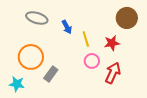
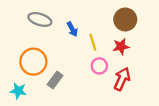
brown circle: (127, 18) -> (125, 19), moved

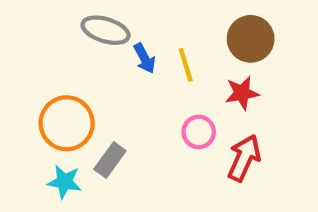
gray ellipse: (40, 19) -> (106, 30), moved
yellow line: (93, 42) -> (186, 65), moved
cyan star: (18, 91) -> (64, 182), moved

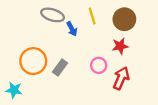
yellow line: (186, 65) -> (92, 16), moved
gray rectangle: (110, 160) -> (60, 67), moved
cyan star: (64, 182) -> (14, 90), moved

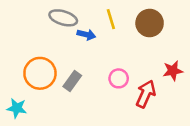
blue arrow: (72, 29) -> (86, 35), turned -48
red star: (120, 46) -> (173, 71), moved

